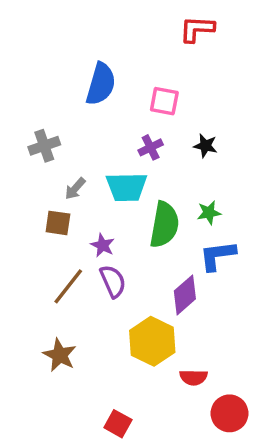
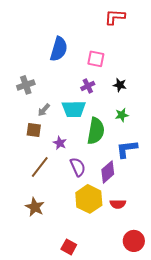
green star: (209, 213) -> (122, 115), moved
purple semicircle: (113, 281) -> (78, 167), moved
red semicircle: (193, 377) -> (118, 204), moved

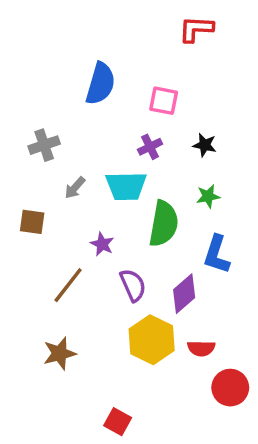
brown square: (34, 130) -> (32, 222), moved
blue L-shape: (127, 149) -> (217, 254), turned -65
brown star: (35, 207) -> (59, 353), turned 30
red circle: (134, 241) -> (230, 388), moved

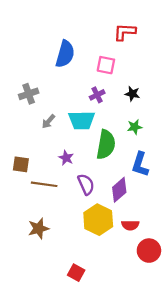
red L-shape: (196, 29) -> (125, 32), moved
brown square: (32, 222) -> (21, 164), moved
brown line: (68, 285) -> (44, 184), turned 60

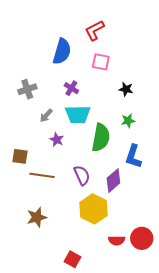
red L-shape: (125, 32) -> (95, 30), moved, turned -30
purple cross: (97, 95) -> (71, 88), moved, turned -32
purple star: (66, 158) -> (57, 140), moved
red semicircle: (130, 225) -> (117, 240), moved

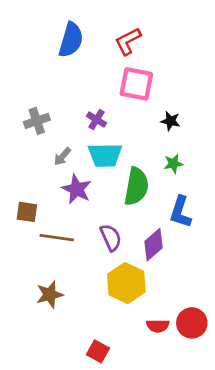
blue semicircle: (62, 51) -> (71, 40), moved
pink square: (101, 62) -> (136, 84), size x1.4
purple star: (57, 140) -> (77, 189), size x1.5

